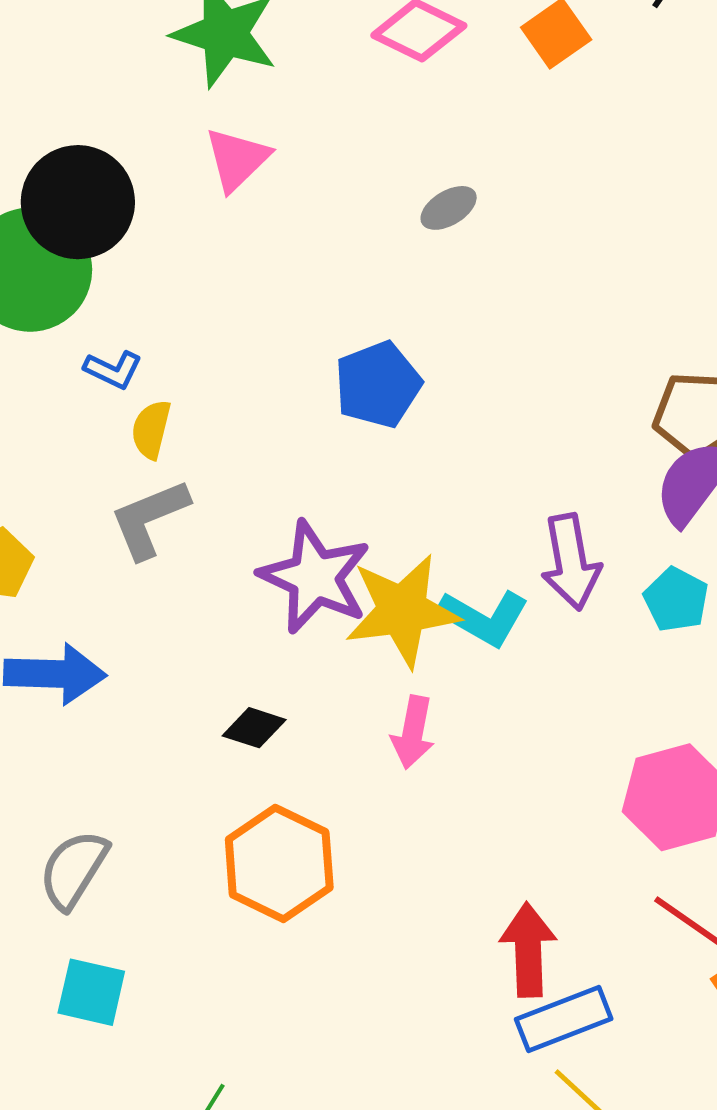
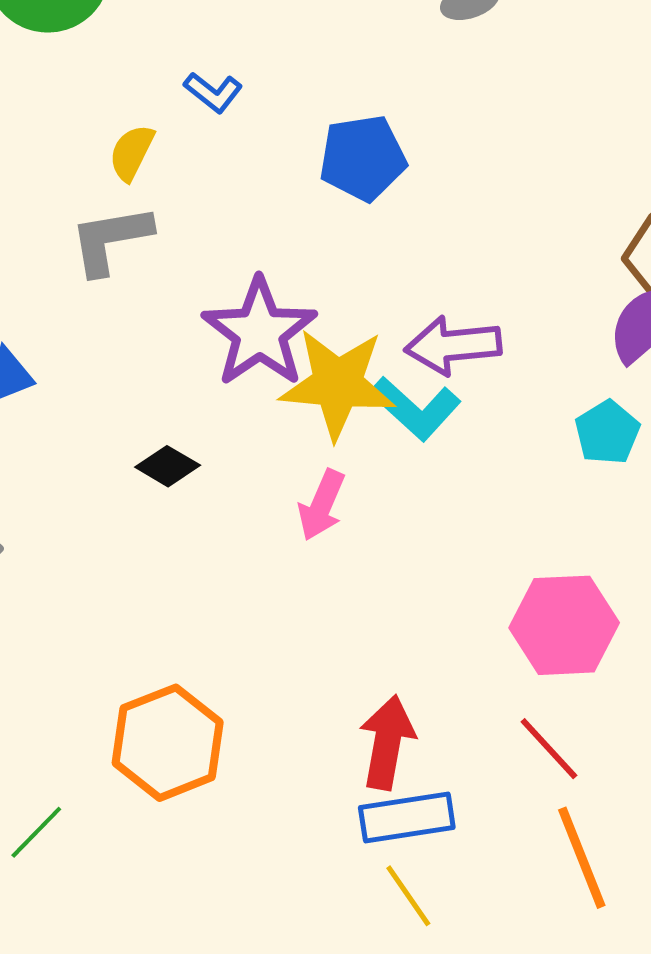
blue L-shape: (113, 370) -> (213, 92), moved
purple arrow: (571, 562) -> (453, 345), moved, turned 82
orange hexagon: (279, 863) -> (168, 743), moved

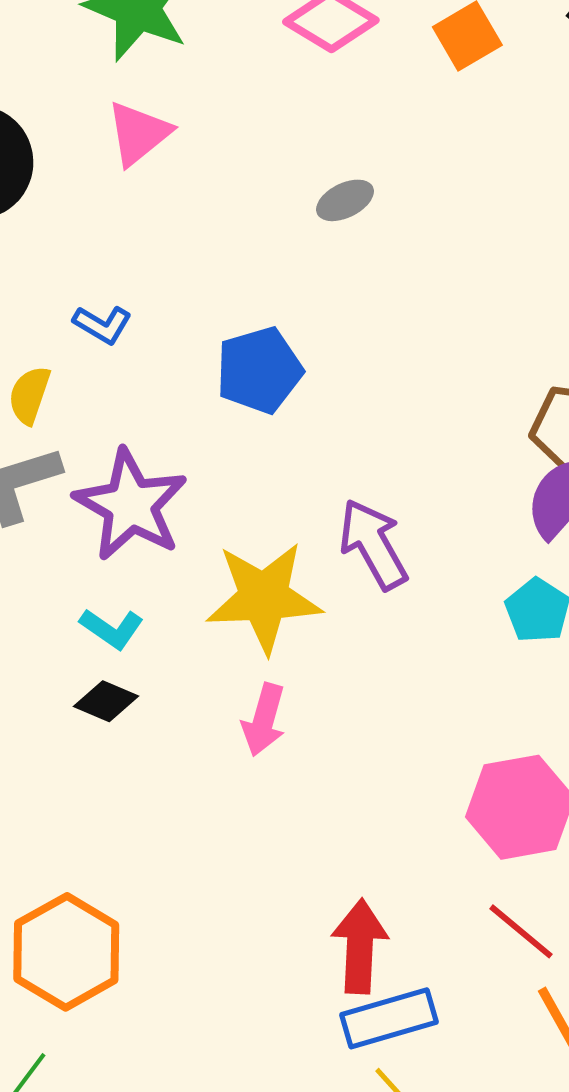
purple star: (259, 332) -> (131, 505), moved
purple arrow: (453, 345) -> (373, 544), turned 74
cyan L-shape: (415, 408) -> (112, 629), moved, size x0.7
orange hexagon: (168, 743) -> (66, 952), moved

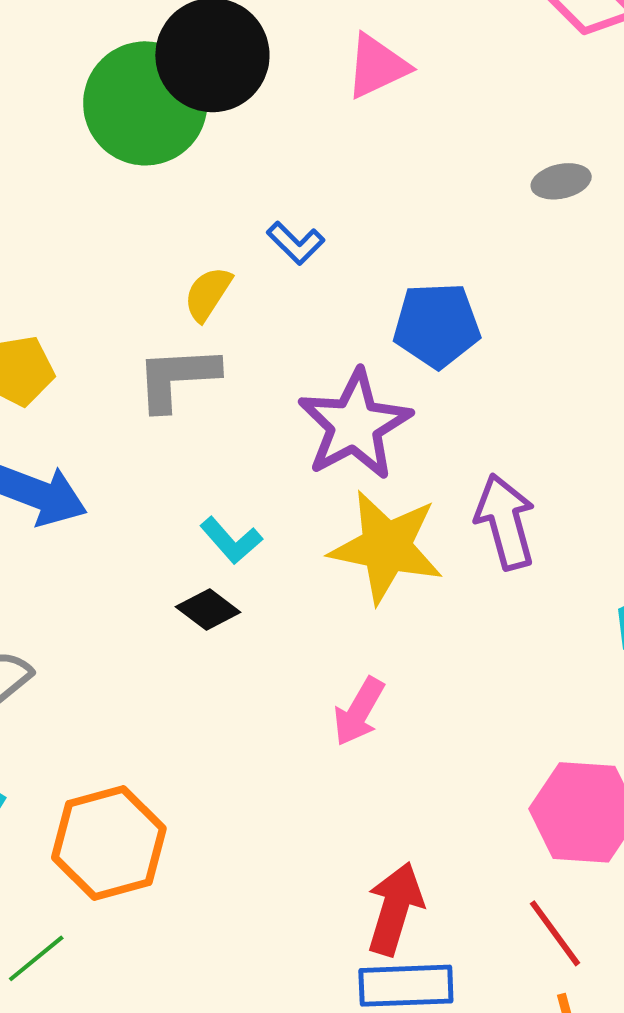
purple star: (131, 505) -> (355, 425), moved
pink arrow: (264, 720) -> (359, 712), moved

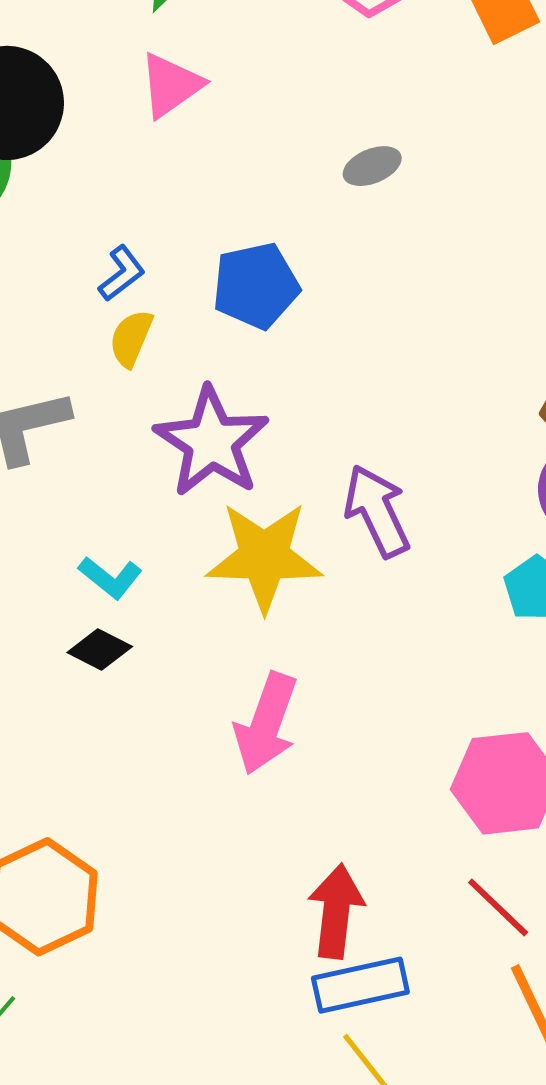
blue L-shape: (296, 243) -> (122, 273), turned -72
yellow semicircle: (208, 294) -> (131, 338), moved
blue pentagon: (437, 325) -> (256, 286), moved
pink arrow: (359, 712) -> (266, 724), size x1.4

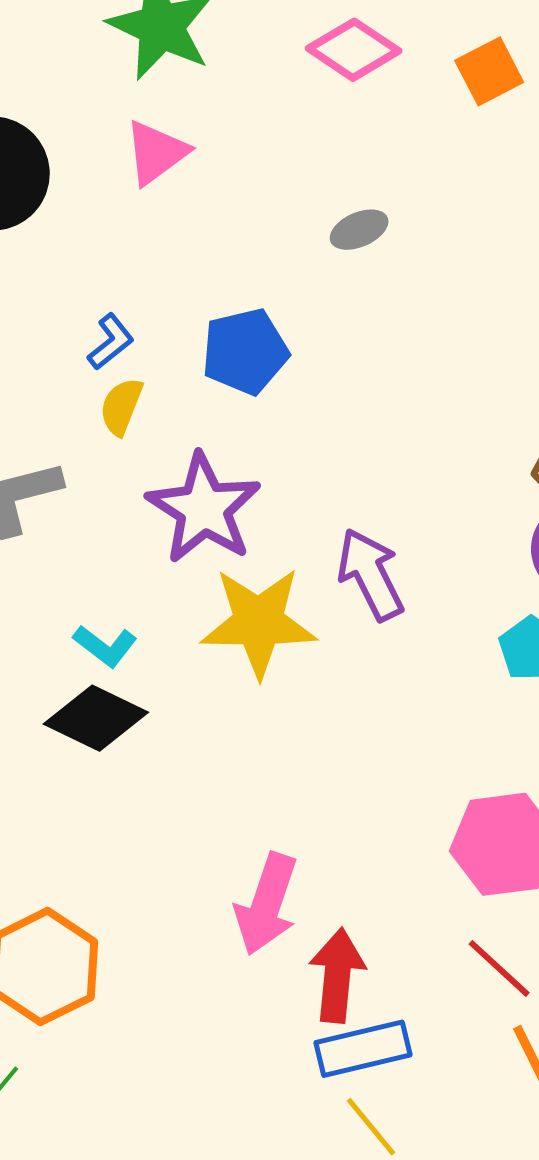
black diamond: (100, 649) -> (96, 718), size x1.6
pink arrow: (266, 724) -> (266, 904), moved

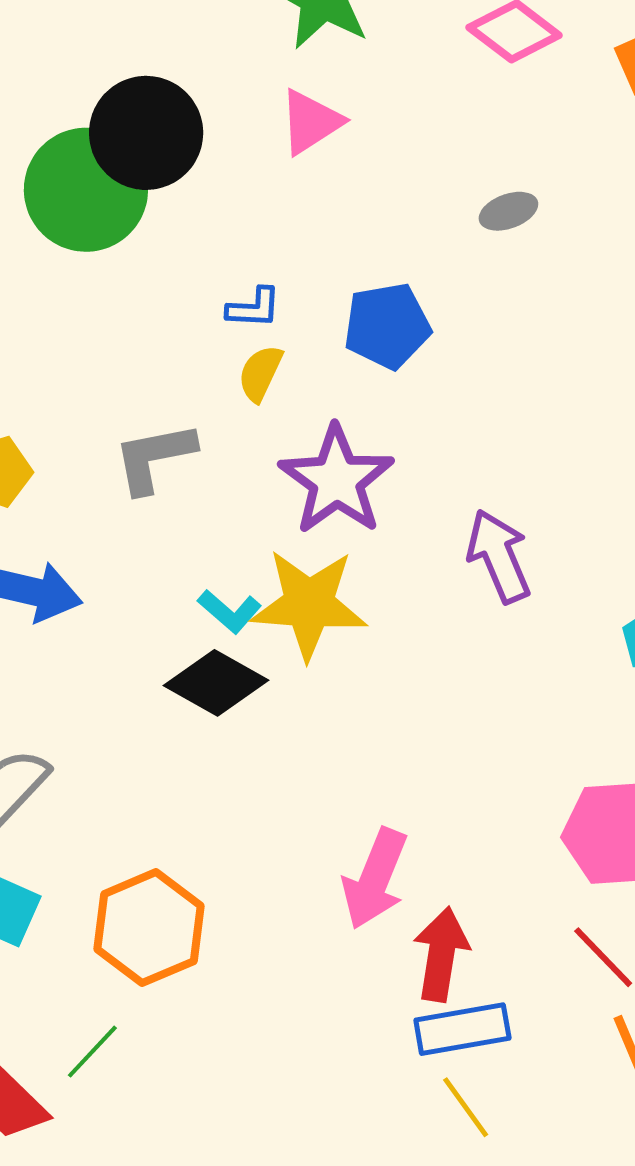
blue L-shape: (111, 342) -> (254, 308), turned 38
yellow star: (259, 622) -> (309, 604), moved

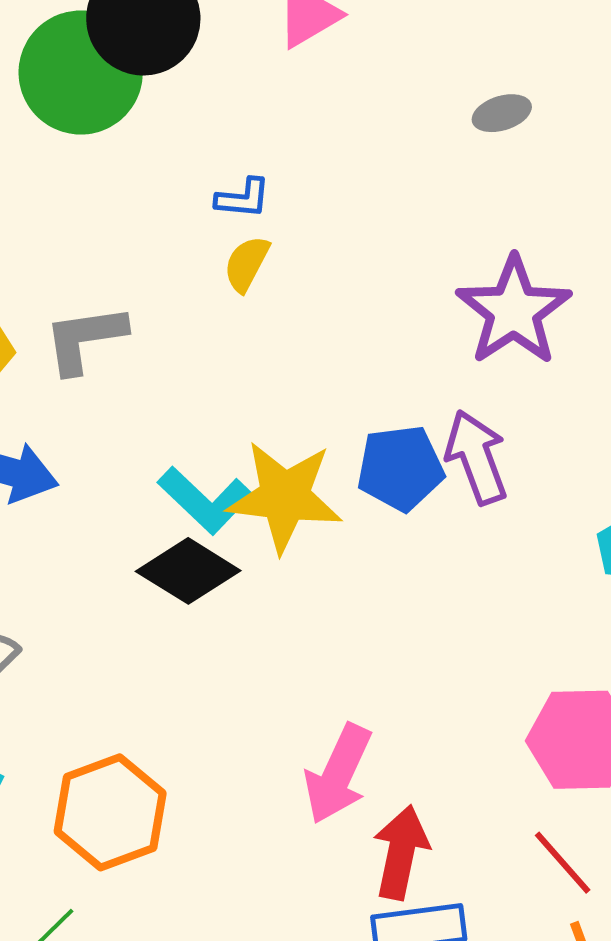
blue pentagon: (387, 326) -> (400, 468), moved
gray L-shape: (154, 457) -> (85, 339), moved
purple star: (336, 480) -> (514, 311), moved
cyan L-shape: (230, 611) -> (205, 500), size x1.5

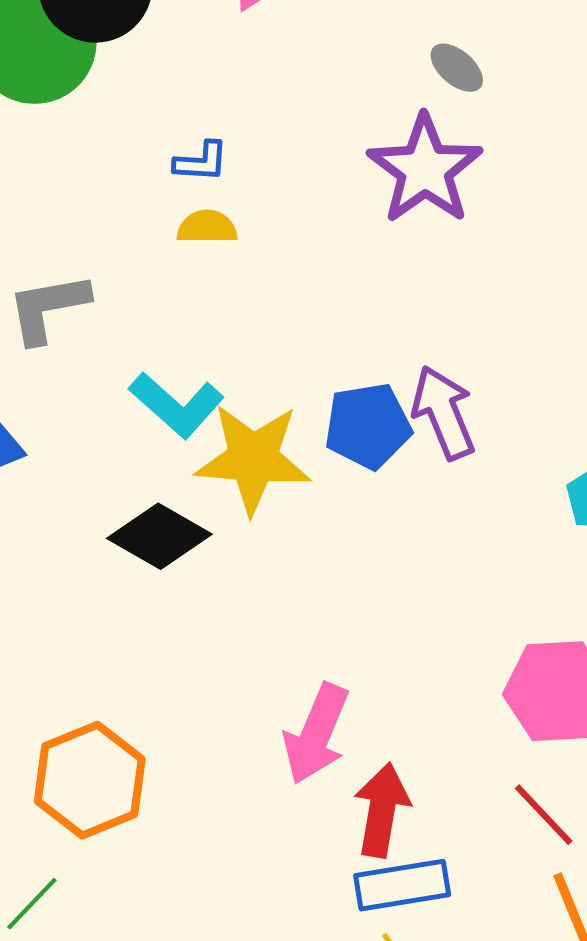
gray ellipse: (502, 113) -> (457, 68), turned 60
yellow semicircle: (247, 264) -> (207, 227), turned 64
purple star: (514, 311) -> (425, 169), moved
cyan L-shape: (205, 500) -> (177, 405), moved

